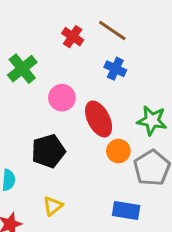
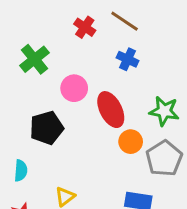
black pentagon: (48, 151) -> (47, 128), moved

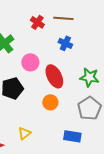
brown line: (125, 21) -> (63, 18), turned -30
orange circle: (131, 142) -> (50, 102), moved

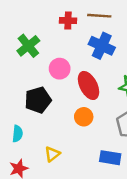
red cross: (37, 22) -> (68, 21), turned -32
blue cross: (65, 43) -> (102, 46), size x1.5

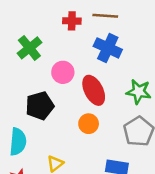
cyan semicircle: (17, 134) -> (18, 142), size x1.5

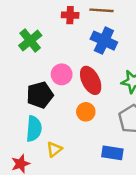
pink circle: (63, 72) -> (62, 74), moved
cyan semicircle: (18, 142) -> (34, 129), moved

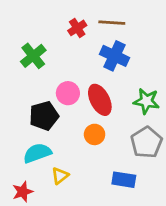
red cross: (70, 15) -> (77, 28), turned -35
cyan semicircle: (34, 129) -> (37, 153), turned -115

